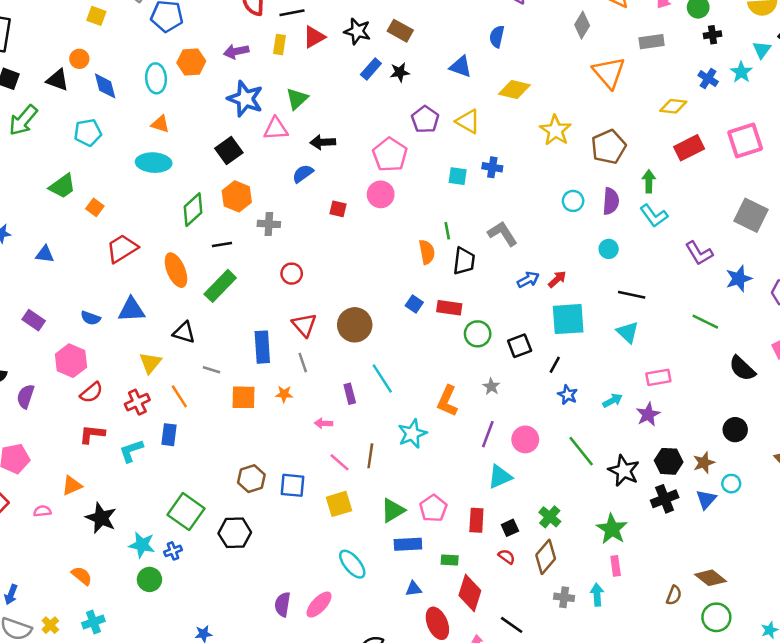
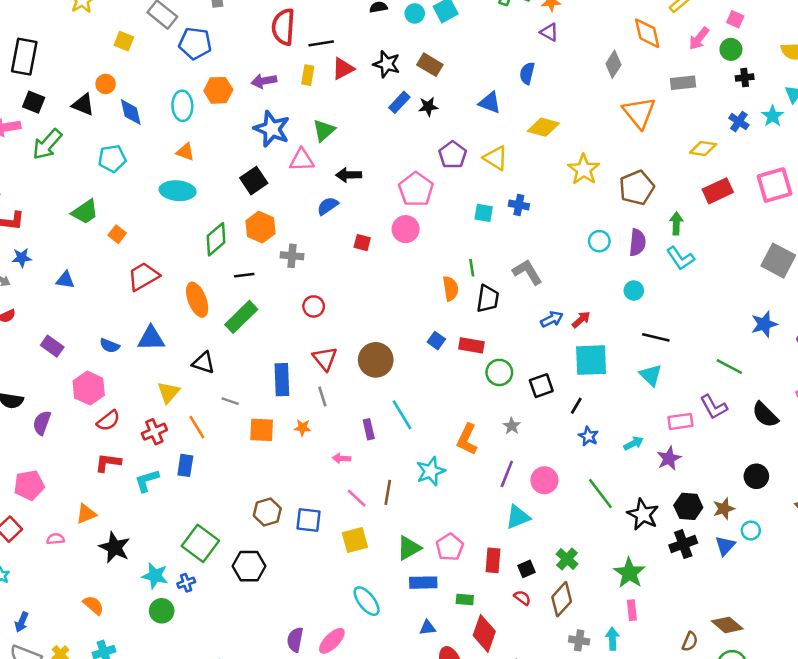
purple L-shape: (699, 253) -> (714, 407), moved

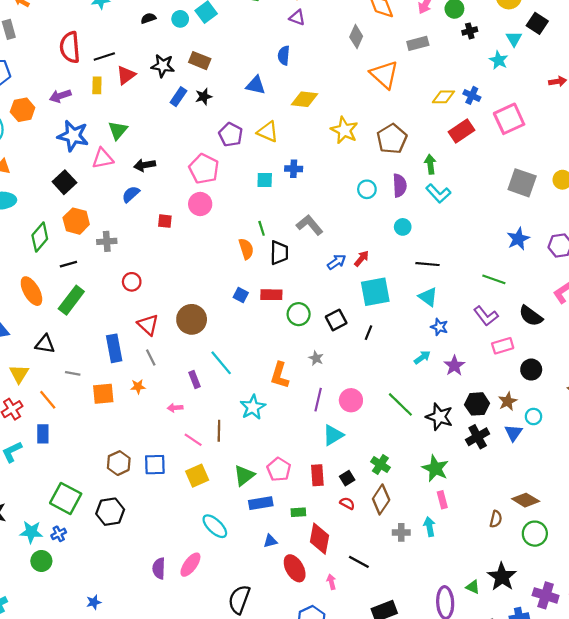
blue cross: (739, 122) -> (472, 95), moved
pink rectangle: (680, 421) -> (503, 346), moved
blue star: (588, 436) -> (439, 327), moved

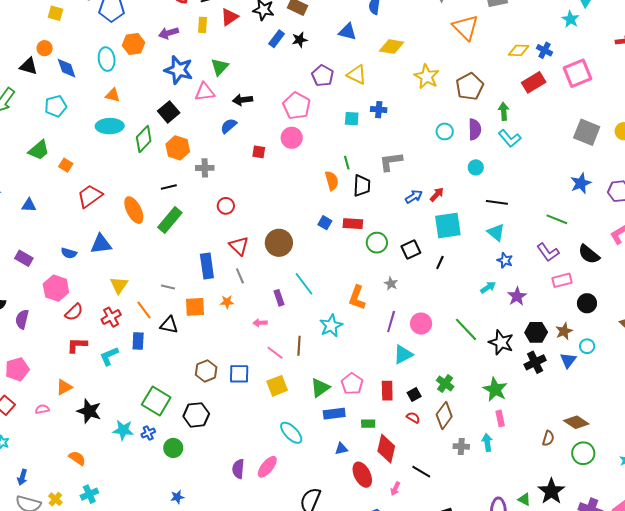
gray L-shape: (310, 225) -> (391, 162), turned -60
green diamond: (40, 237) -> (144, 139), moved
black triangle: (45, 344) -> (169, 325), moved
green circle: (41, 561) -> (173, 448), moved
pink arrow: (331, 582) -> (395, 489), turned -144

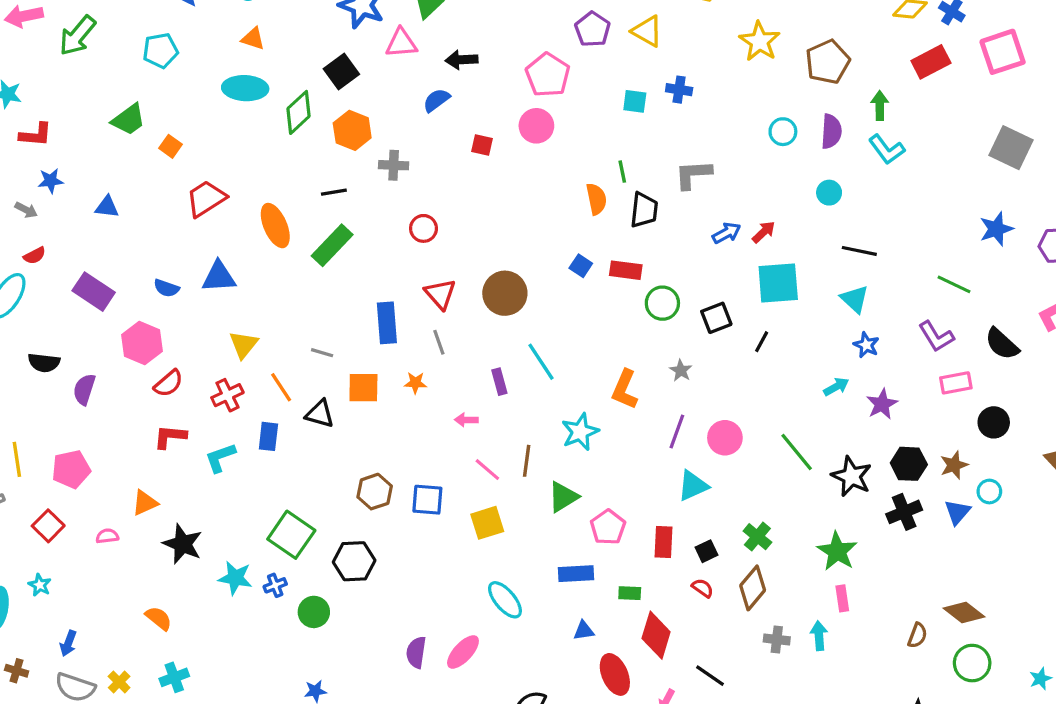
purple rectangle: (24, 258) -> (94, 292), size x1.4
green triangle: (320, 388) -> (563, 497), moved

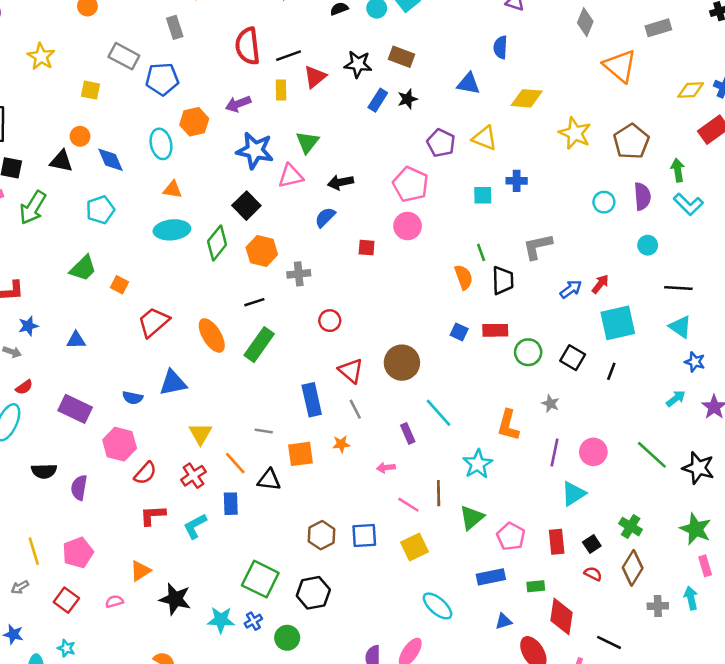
black square: (716, 318) -> (573, 358), turned -30

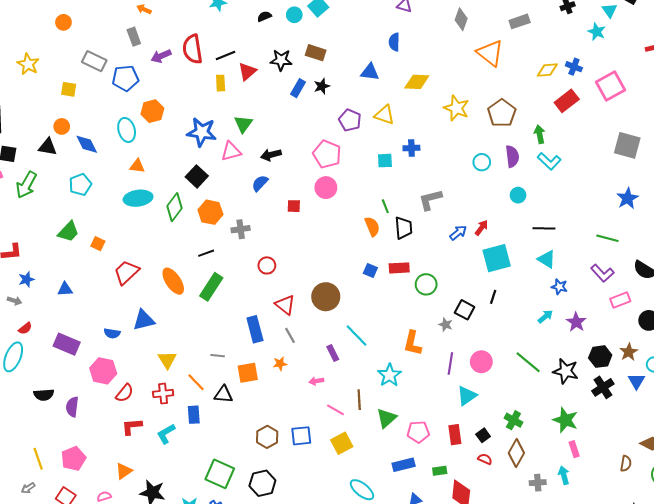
purple arrow: (238, 104) -> (161, 56), moved
black square: (573, 358) -> (465, 310), moved
red cross: (193, 476) -> (163, 394), turned 30
pink pentagon: (511, 536) -> (418, 432), turned -30

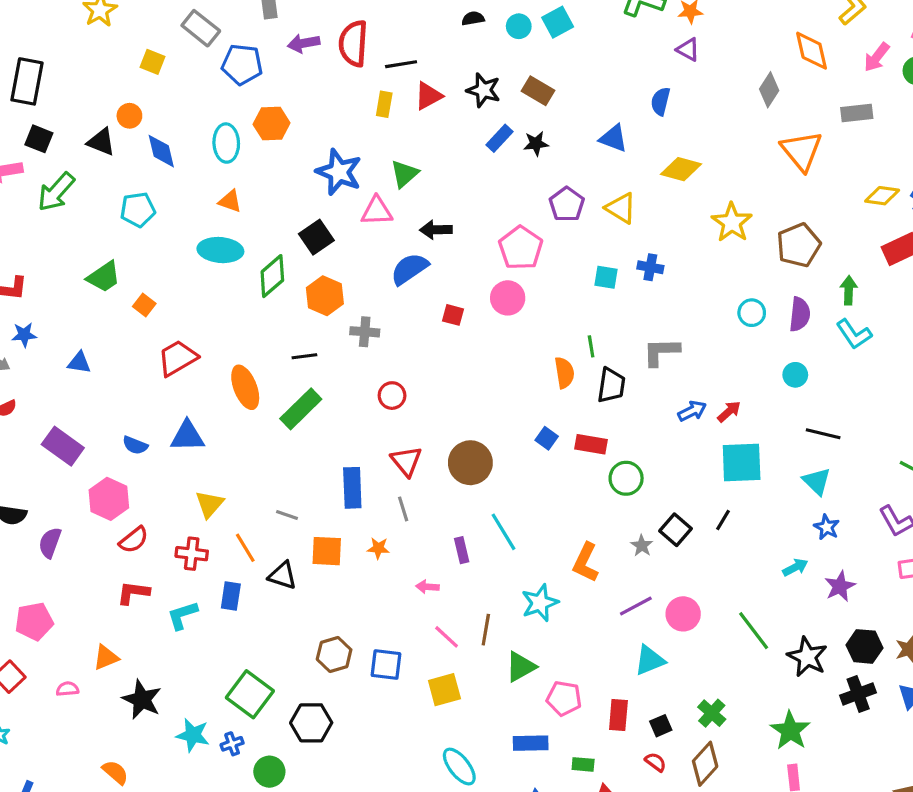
blue semicircle: (260, 183) -> (409, 269), size x1.4
purple line: (450, 363) -> (636, 606), turned 40

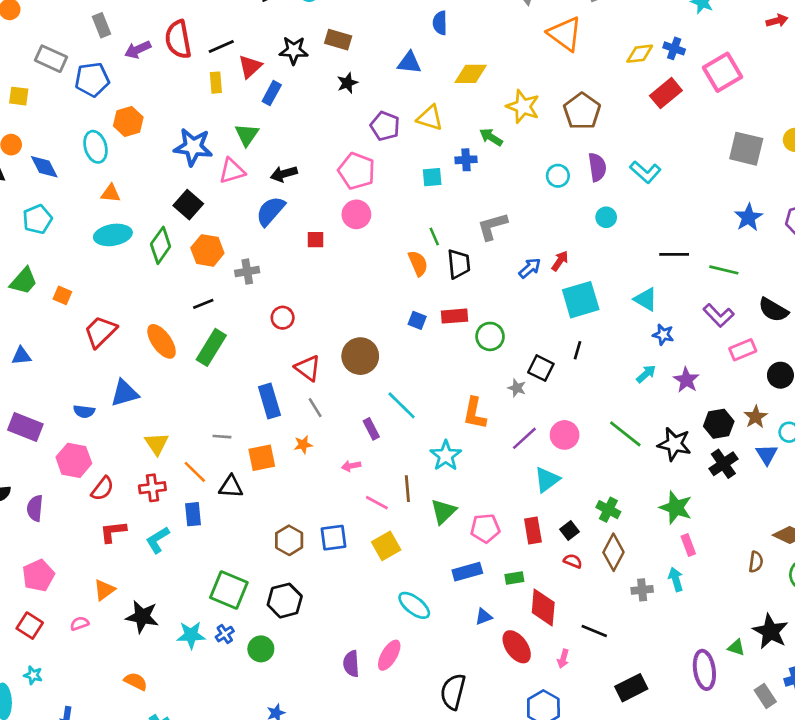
blue rectangle: (500, 138) -> (272, 93), moved
green arrow: (849, 290) -> (491, 137), moved, turned -45
black line: (823, 434) -> (674, 254), moved

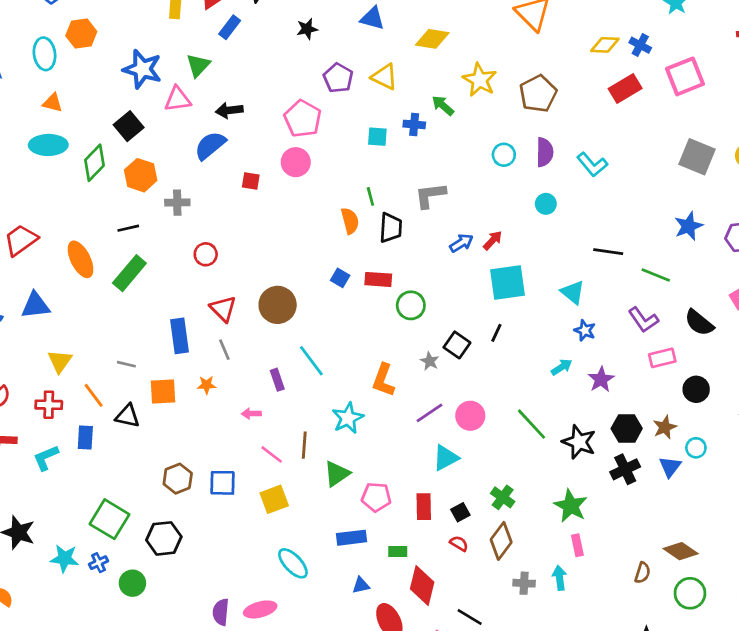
pink ellipse: (389, 655) -> (260, 609), turned 36

